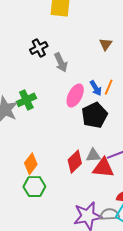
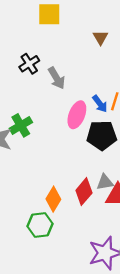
brown triangle: (106, 44) -> (100, 38), moved
black pentagon: (95, 115) -> (102, 135), turned 30
orange diamond: (31, 164) -> (53, 199), moved

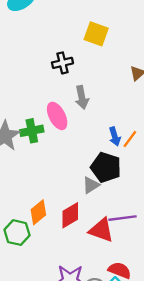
black cross: (29, 64) -> (62, 63), moved
pink ellipse: (77, 115) -> (57, 116), moved, turned -68
gray triangle: (105, 182) -> (91, 185), moved, turned -42

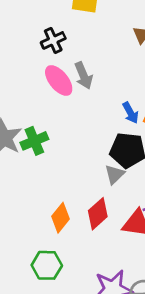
pink ellipse: (57, 116) -> (59, 81), moved
green cross: (32, 131) -> (34, 141), moved
green hexagon: (17, 233) -> (47, 265), moved

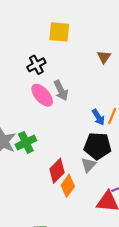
red diamond: (98, 214) -> (57, 171), moved
orange diamond: (60, 218) -> (68, 186), moved

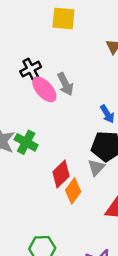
black cross: (36, 65) -> (31, 69), moved
green cross: (26, 142) -> (26, 142), turned -36

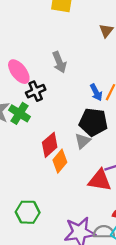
black cross: (31, 69) -> (36, 91), moved
pink ellipse: (44, 89) -> (19, 72), moved

